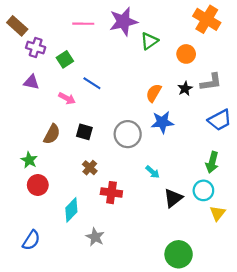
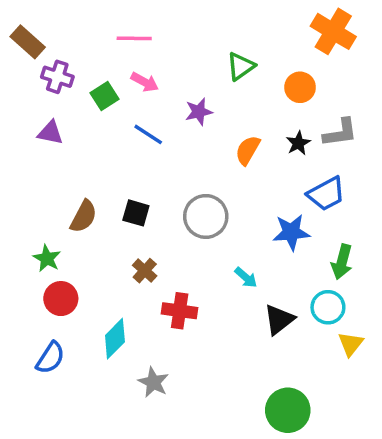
purple star: (123, 22) -> (199, 112), moved, size x0.6
pink arrow: (67, 98) -> (145, 82), moved
blue trapezoid: (220, 120) -> (326, 194), moved
blue star: (162, 122) -> (291, 232), moved
blue semicircle: (31, 240) -> (50, 358), moved

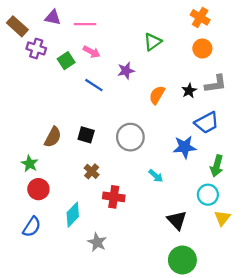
orange cross: (333, 31) -> (200, 17), moved, size x0.7
orange circle: (300, 87) -> (202, 48), moved
purple triangle: (50, 133) -> (53, 17), moved
black triangle: (279, 319) -> (177, 220), moved, turned -35

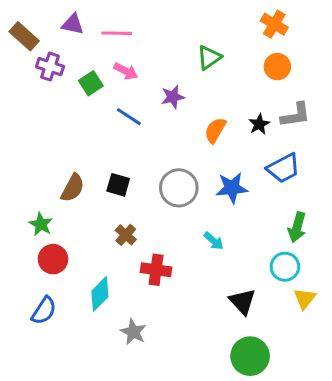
blue star: (185, 147) -> (232, 188), moved

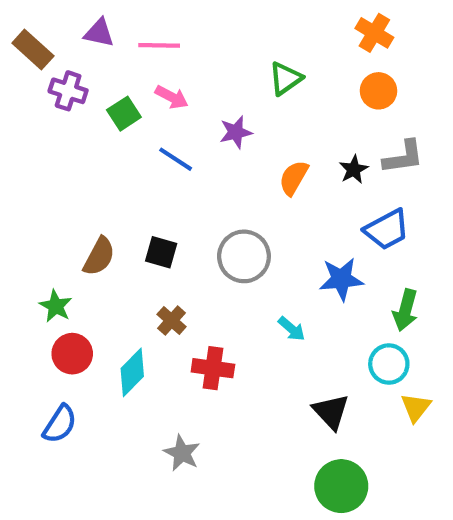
blue star: (232, 188) -> (341, 279), moved
cyan diamond: (100, 294) -> (132, 372), moved

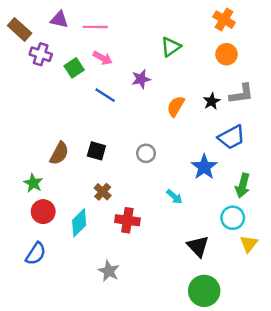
gray circle: (244, 256) -> (146, 153), size x0.6
blue star: (341, 279) -> (204, 167), turned -30

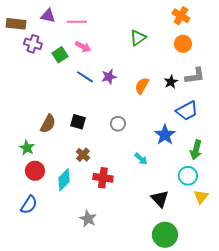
brown rectangle: (20, 29) -> (16, 24), turned -36
purple star: (141, 79) -> (109, 77), moved

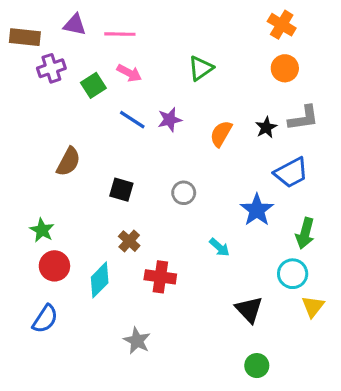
green triangle: (138, 38) -> (201, 68), moved
purple cross: (33, 44) -> (51, 68), turned -36
brown semicircle: (48, 124) -> (68, 162), moved
green circle: (165, 235) -> (257, 366), size x0.6

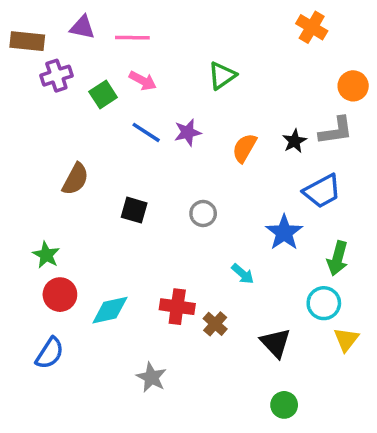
orange circle: (285, 68) -> (353, 86), moved
brown cross: (129, 241) -> (215, 324), moved
cyan diamond: (100, 280) -> (110, 310), turned 33

